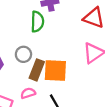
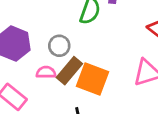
pink semicircle: (28, 93) -> (46, 72), moved

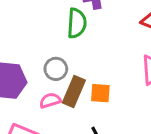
orange square: (92, 79) -> (100, 93), size x0.6

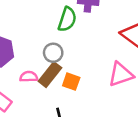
gray circle: (56, 69) -> (53, 53), moved

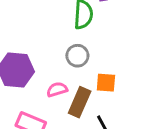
brown rectangle: (50, 75) -> (80, 102), moved

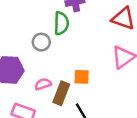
gray circle: (77, 56) -> (41, 42), moved

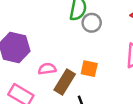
gray circle: (41, 42) -> (92, 23), moved

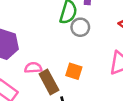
brown rectangle: (65, 82) -> (49, 82), turned -65

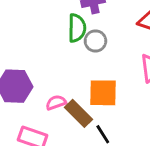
orange square: (74, 71) -> (103, 93), size x1.5

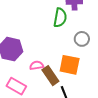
gray circle: (95, 41) -> (82, 39), moved

